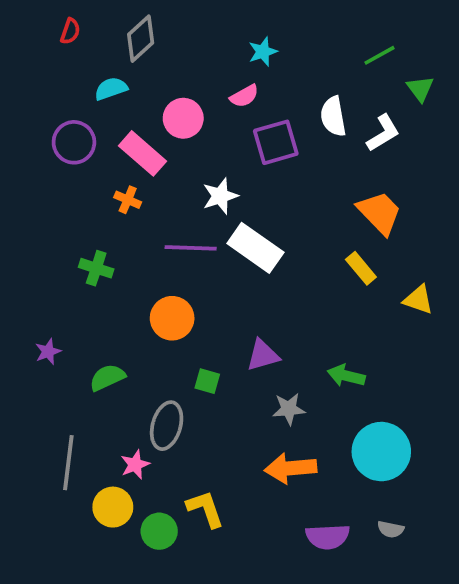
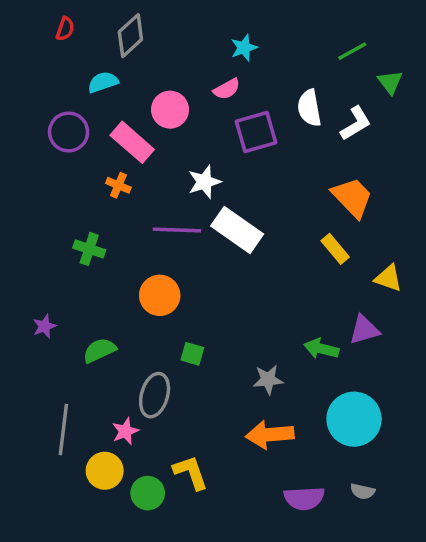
purple triangle: (263, 355) -> (364, 330), moved

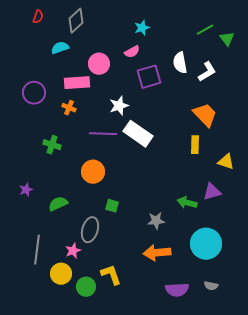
green triangle: (390, 82) -> (227, 39), moved
purple circle: (69, 132) -> (34, 93), moved
pink rectangle: (132, 142) -> (77, 83), turned -45
yellow rectangle: (335, 249) -> (195, 145), turned 42

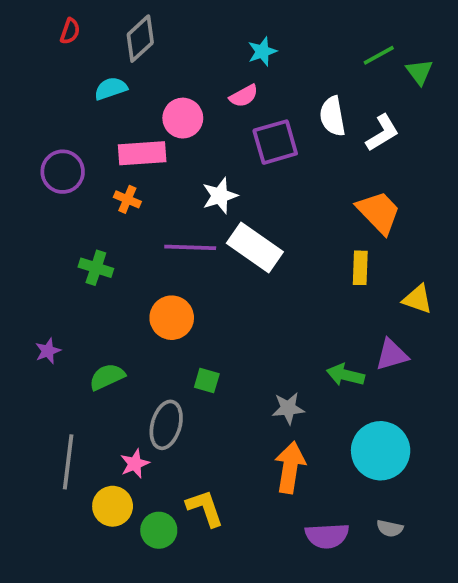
orange arrow: (157, 253) -> (290, 467), turned 104

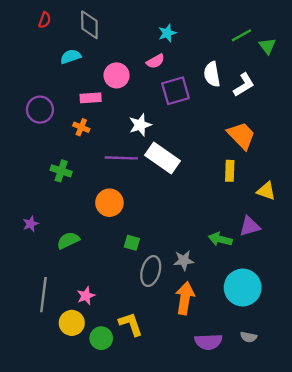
gray diamond: (140, 39) -> (89, 25), turned -48
pink rectangle: (142, 153) -> (91, 98), size x0.7
gray ellipse: (166, 425) -> (151, 271), moved

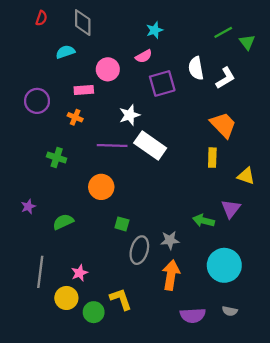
purple triangle: (250, 226) -> (231, 209), turned -36

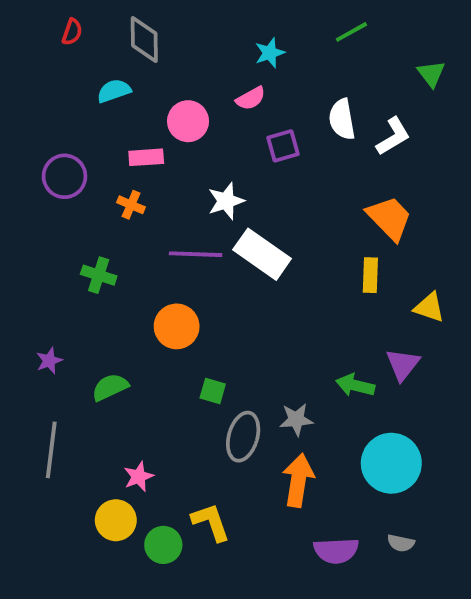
green line: (223, 32) -> (351, 32), moved
purple square: (162, 83) -> (283, 146), size x0.7
gray line: (40, 272) -> (51, 450), moved

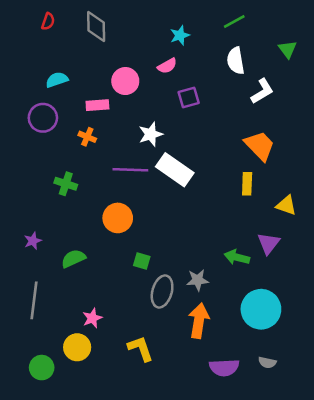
cyan semicircle: (114, 91) -> (57, 80), moved
white semicircle: (342, 119) -> (236, 61), moved
green circle: (163, 545) -> (42, 368), moved

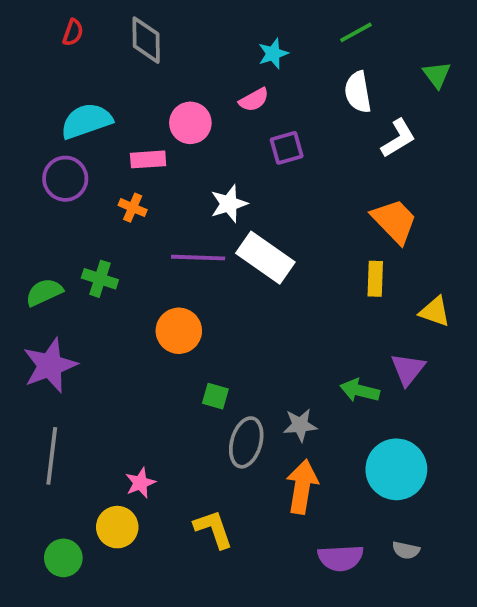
cyan semicircle: (57, 80) -> (86, 121), size x1.5
purple star: (33, 241) -> (50, 365), size x2.0
green semicircle: (73, 259) -> (44, 292), moved

